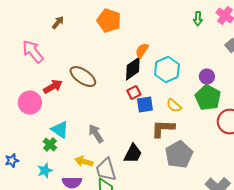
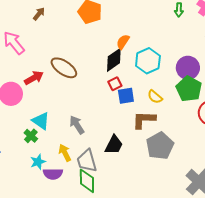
purple circle: (207, 77) -> (188, 68), size x1.5
yellow arrow: (84, 162) -> (65, 153), turned 48
cyan star: (45, 171) -> (38, 162), moved

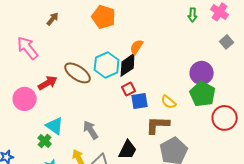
cyan hexagon: (148, 61) -> (107, 65), moved

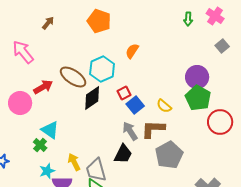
black diamond: (128, 65) -> (92, 98), moved
blue square: (140, 101) -> (135, 105), turned -30
gray arrow: (91, 130) -> (130, 131), moved

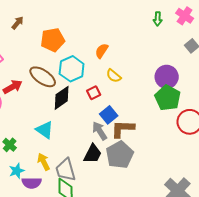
orange pentagon: (99, 21) -> (53, 40), moved, turned -30
blue square: (135, 105) -> (109, 115), moved
yellow semicircle: (164, 106) -> (114, 76), moved
cyan triangle: (50, 130) -> (45, 130), moved
gray pentagon: (169, 155) -> (120, 155), moved

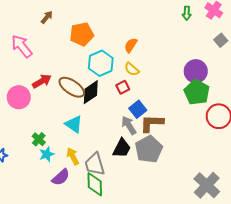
yellow semicircle: (114, 76) -> (132, 69), moved
brown ellipse: (43, 77) -> (72, 87), moved
cyan star: (17, 171) -> (47, 154), moved
purple semicircle: (32, 183) -> (61, 177), turned -42

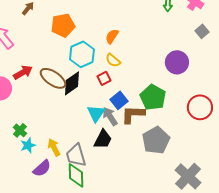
green pentagon: (197, 92) -> (153, 97), moved
cyan triangle: (74, 124) -> (96, 113), moved, turned 30
gray pentagon: (149, 149) -> (156, 140), moved

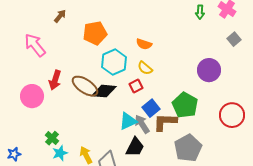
orange semicircle: (112, 36) -> (144, 44), turned -105
red arrow: (23, 72) -> (55, 80), turned 138
black diamond: (72, 83) -> (104, 91), turned 40
cyan triangle: (96, 113) -> (128, 121), turned 30

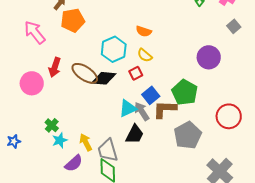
orange pentagon: (95, 33) -> (73, 20), moved
red circle: (232, 115) -> (229, 116), moved

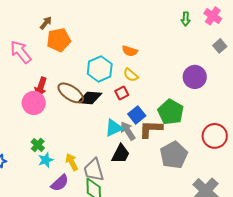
pink circle: (32, 83) -> (34, 103), moved

